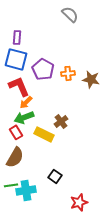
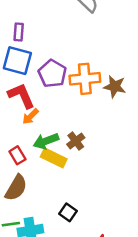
orange cross: (68, 73) -> (85, 79), size x1.6
green arrow: (24, 117) -> (46, 141), moved

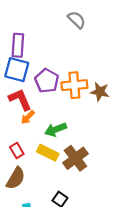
purple rectangle: (19, 32) -> (18, 45), size x1.5
green arrow: (46, 141) -> (56, 129), moved
brown cross: (76, 141) -> (75, 158), moved, size x1.6

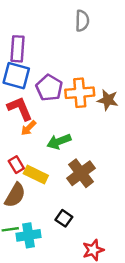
gray semicircle: (77, 20) -> (82, 21), turned 48
yellow rectangle: (48, 153) -> (36, 174), moved

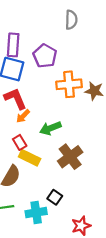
purple pentagon: (49, 88) -> (45, 56), moved
red rectangle: (16, 165) -> (20, 142), moved
cyan cross: (29, 235) -> (36, 213), moved

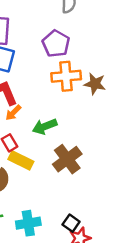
purple pentagon: (45, 56) -> (56, 44), moved
black square: (55, 197) -> (71, 223), moved

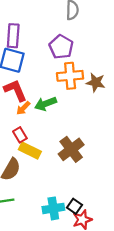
green arrow: (45, 126) -> (46, 104), moved
cyan cross: (28, 223) -> (53, 208), moved

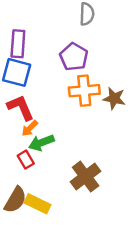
green arrow: (46, 104) -> (41, 143), moved
yellow rectangle: (30, 150) -> (37, 204), moved

